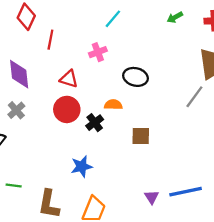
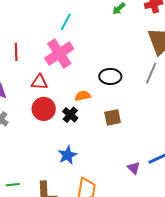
pink cross: (98, 52) -> (59, 53), size x1.8
black ellipse: (135, 77) -> (110, 76), moved

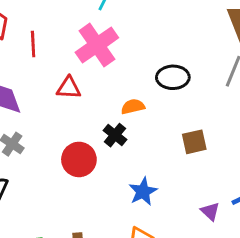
red circle: (44, 109) -> (79, 159), moved
brown square: (113, 117) -> (194, 142), moved
blue star: (67, 155) -> (143, 192), moved

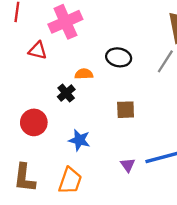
red circle: (79, 159) -> (34, 122), moved
blue star: (143, 192) -> (79, 140), turned 30

